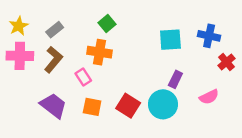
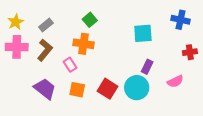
blue cross: (209, 36) -> (181, 20), moved
red cross: (226, 62) -> (190, 52), turned 32

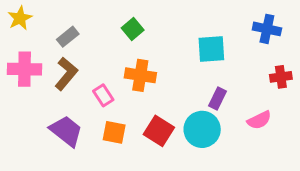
yellow star: (16, 22) -> (20, 18), moved
orange cross: (83, 44) -> (140, 75), moved

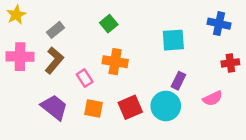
red square: (159, 131) -> (130, 107), turned 35

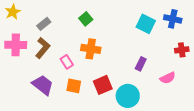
cyan square: (173, 40) -> (146, 24), moved, turned 30
cyan circle: (166, 106) -> (128, 96), moved

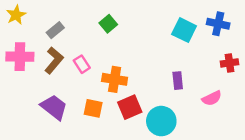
orange cross: (91, 49) -> (115, 79), moved
pink rectangle: (67, 62) -> (82, 64), moved
purple rectangle: (141, 64) -> (178, 81), turned -32

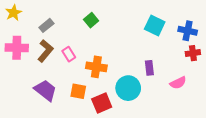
blue cross: (218, 24) -> (188, 31), moved
red square: (130, 107) -> (102, 103), moved
cyan circle: (161, 121) -> (128, 88), moved

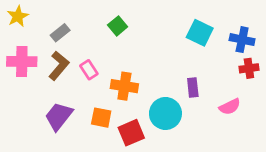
purple trapezoid: (45, 90) -> (59, 116), turned -90

